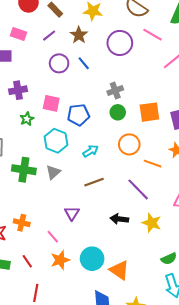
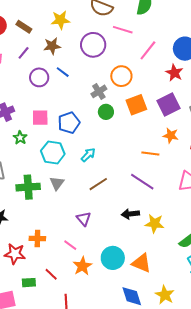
brown star: (79, 35) -> (52, 46), turned -30
orange circle: (129, 144) -> (121, 76), moved
yellow star: (152, 223) -> (154, 224), moved

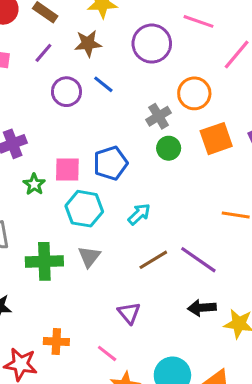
pink square: (40, 118) -> (67, 169), moved
purple line: (142, 182) -> (198, 260), moved

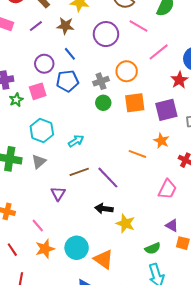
purple circle: (66, 92) -> (44, 64), moved
blue pentagon: (111, 163) -> (67, 81), moved
pink square: (67, 169) -> (38, 91), moved, turned -30
green star: (34, 184) -> (16, 100), moved
purple triangle: (129, 313) -> (58, 194), moved

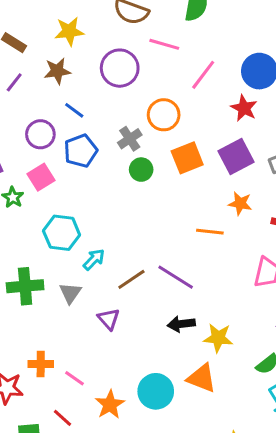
cyan arrow: (76, 141) -> (94, 259), moved
gray triangle: (39, 162) -> (70, 293), moved
pink line: (38, 225) -> (75, 378), moved
orange triangle: (104, 259) -> (202, 378), moved

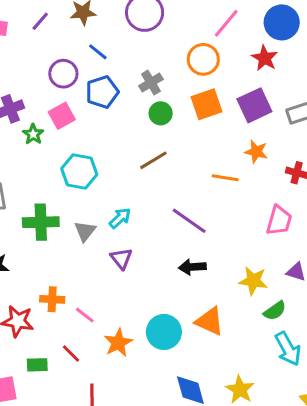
orange circle: (164, 115) -> (203, 59), moved
cyan arrow: (94, 259) -> (120, 218), moved
brown line: (131, 279) -> (153, 160), moved
yellow star: (218, 338) -> (253, 281), moved

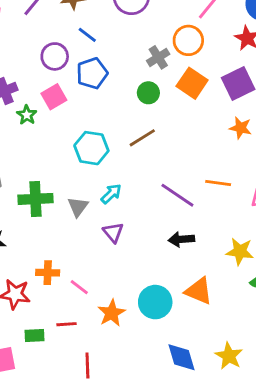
gray cross: (151, 83) -> (158, 57), moved
orange square: (206, 104) -> (192, 83), turned -36
cyan hexagon: (79, 171) -> (91, 148), moved
orange line: (225, 178) -> (218, 183), moved
red line: (71, 353) -> (67, 324), turned -48

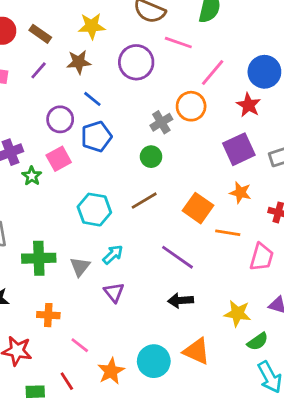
orange square: (192, 83) -> (198, 208), moved
orange line: (218, 183) -> (228, 233), moved
orange cross: (48, 273) -> (48, 315), moved
red line: (67, 324) -> (67, 381), turned 60

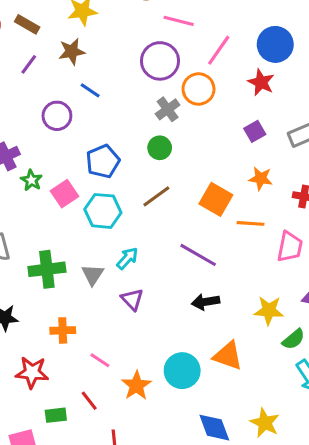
purple circle: (136, 62) -> (160, 61), moved
blue pentagon: (96, 137) -> (103, 161), moved
purple square: (239, 149) -> (255, 131), size x0.6
pink square: (59, 159) -> (65, 194), moved

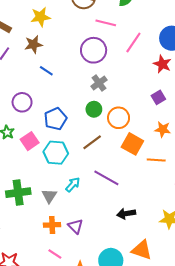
orange circle: (199, 89) -> (119, 118), moved
purple circle: (57, 116) -> (22, 102), moved
purple line: (198, 255) -> (106, 178), moved
purple triangle: (132, 299) -> (76, 226), moved
orange cross: (63, 330) -> (52, 225), moved

